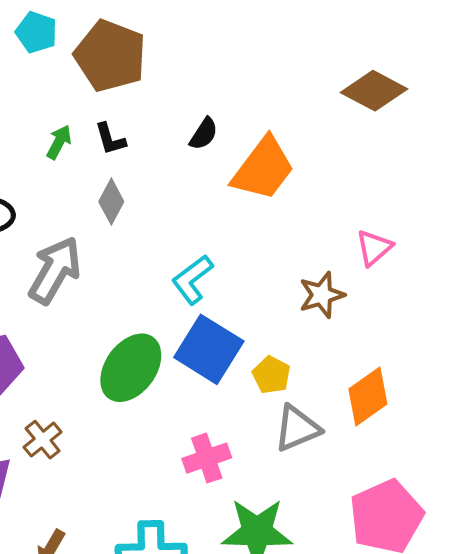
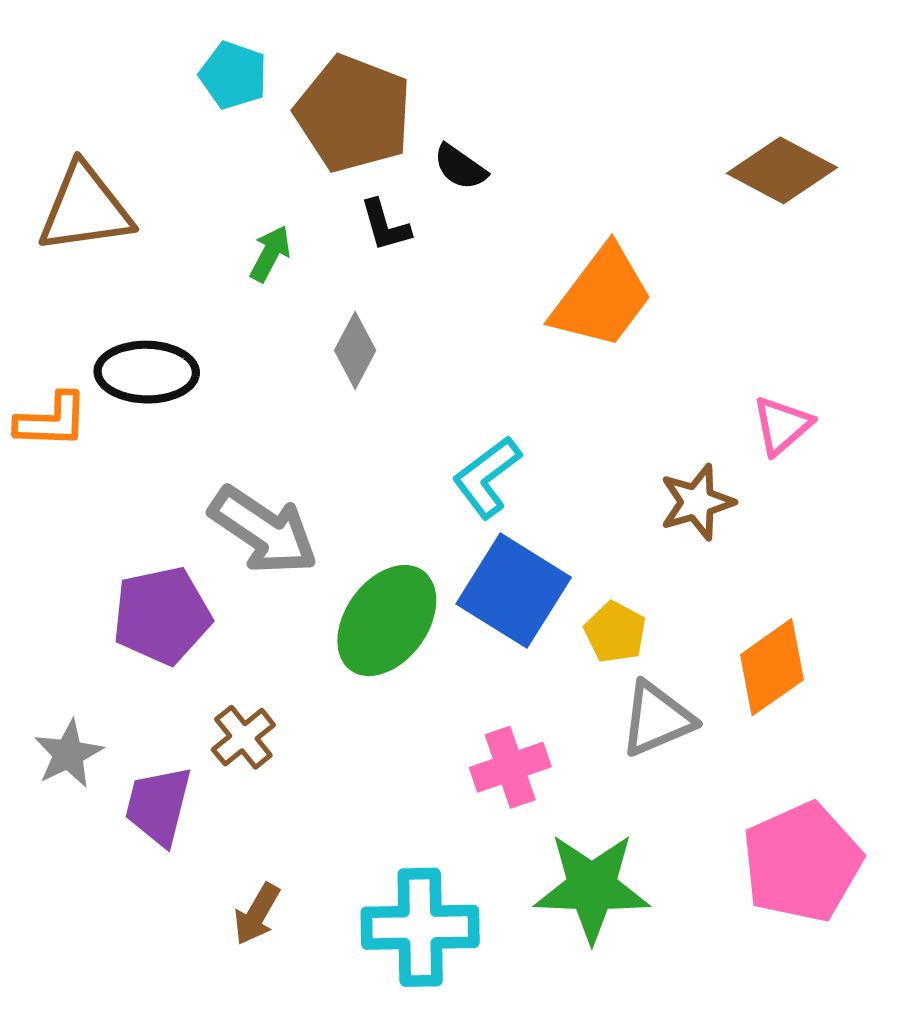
black semicircle: (204, 134) -> (460, 167), moved, turned 92
black L-shape: (110, 139) -> (385, 225), moved
gray arrow: (55, 270) -> (263, 530), moved, turned 94

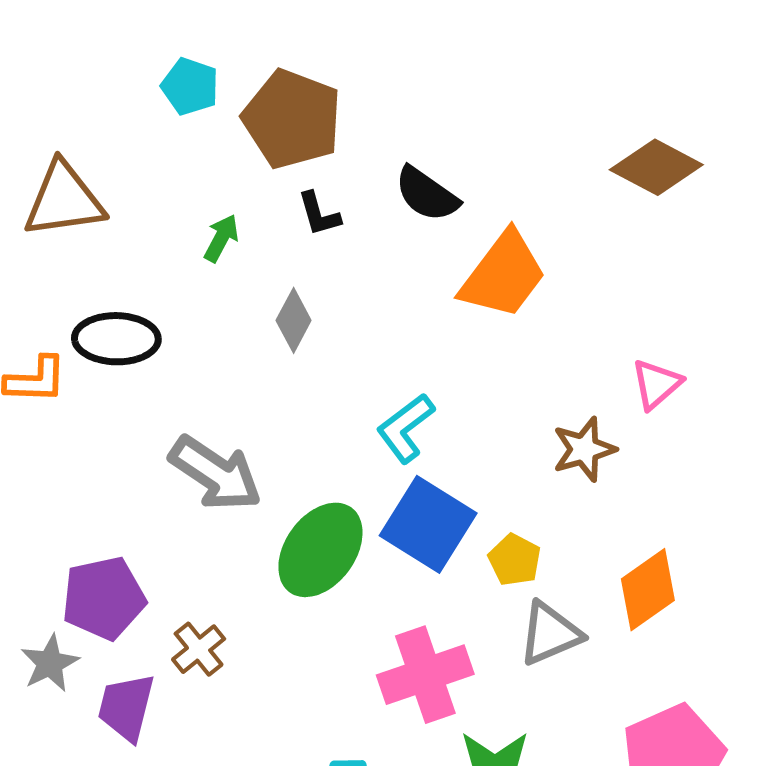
black semicircle: (460, 167) -> (427, 194), moved, size x1.4
purple pentagon: (162, 616) -> (104, 598), moved
pink cross: (510, 767) -> (425, 675), size x1.4

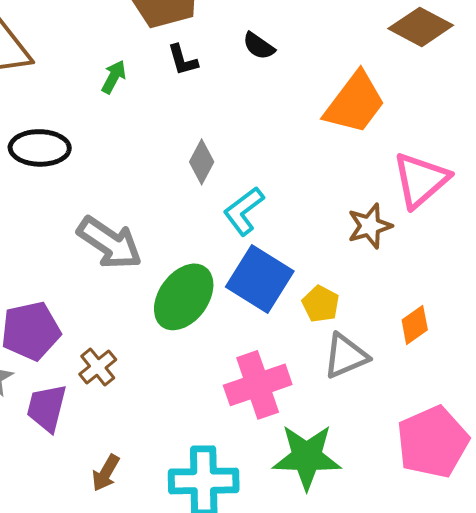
black semicircle: (427, 194) -> (259, 46), size x0.7
orange trapezoid: (503, 275) -> (355, 103), moved
gray diamond: (294, 320) -> (202, 162), moved
pink triangle: (656, 384) -> (421, 180), size x1.6
orange diamond: (648, 590) -> (415, 325), size x0.7

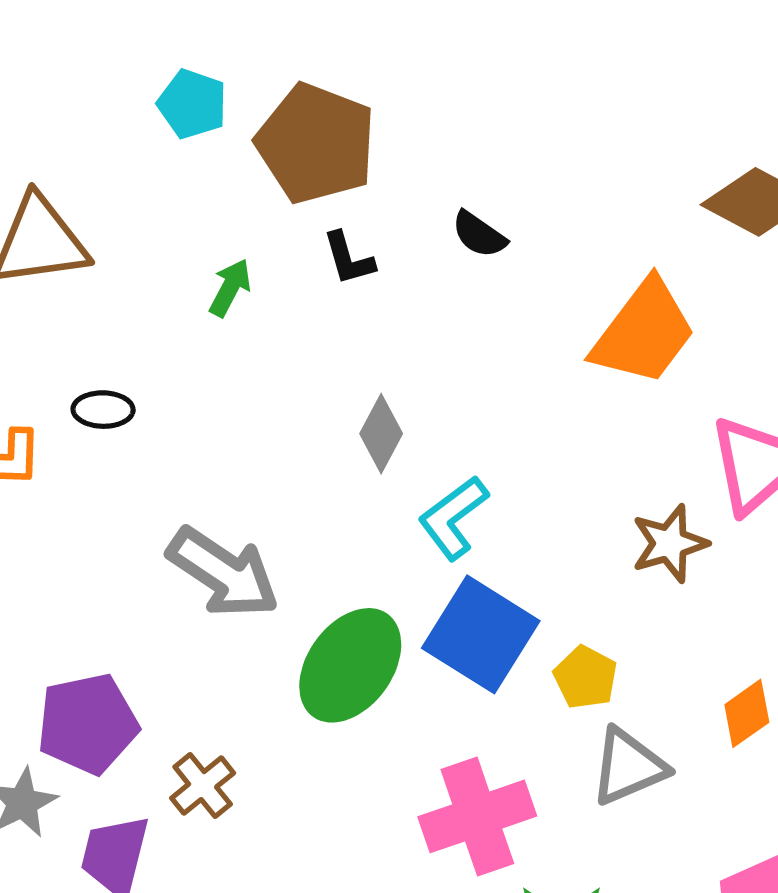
black ellipse: (40, 148) -> (103, 410), size x0.6

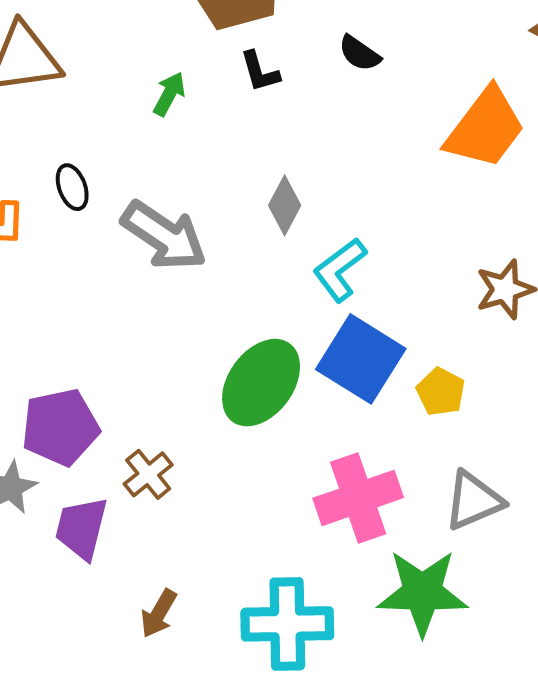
black ellipse: (103, 410) -> (72, 187), turned 69
gray arrow: (223, 573) -> (164, 236), moved
gray triangle: (628, 767) -> (474, 501), moved

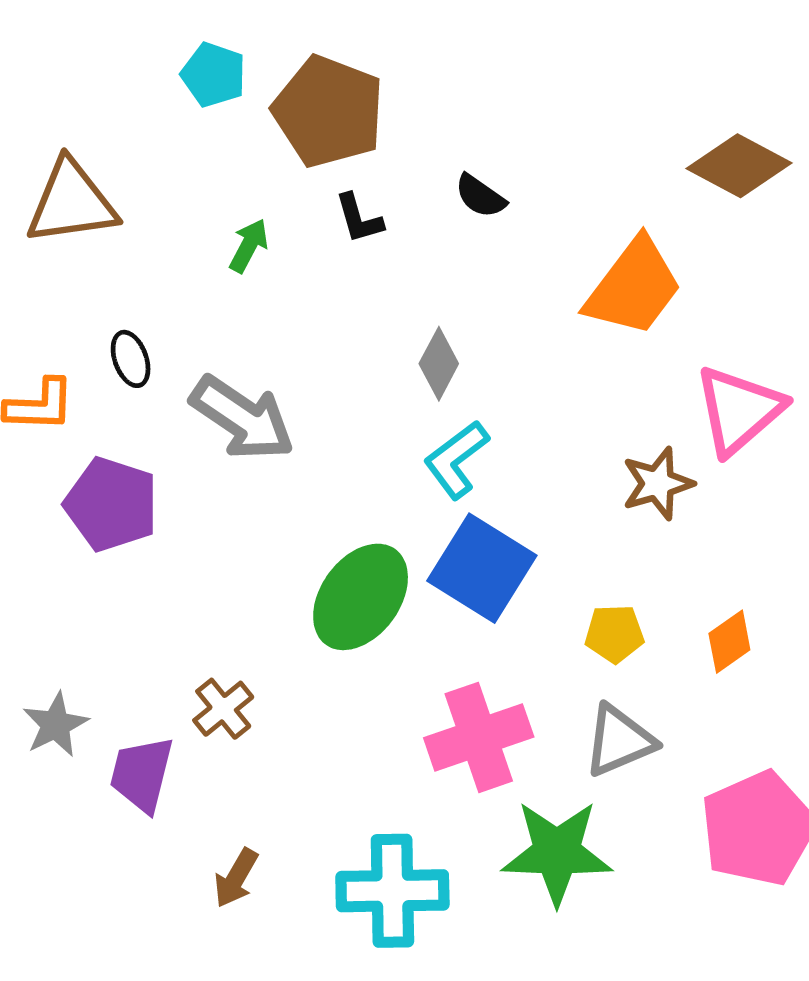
gray diamond: (285, 205) -> (439, 364), moved
yellow pentagon: (441, 392) -> (614, 634), moved, turned -30
purple pentagon: (60, 427) -> (111, 504), moved, turned 30

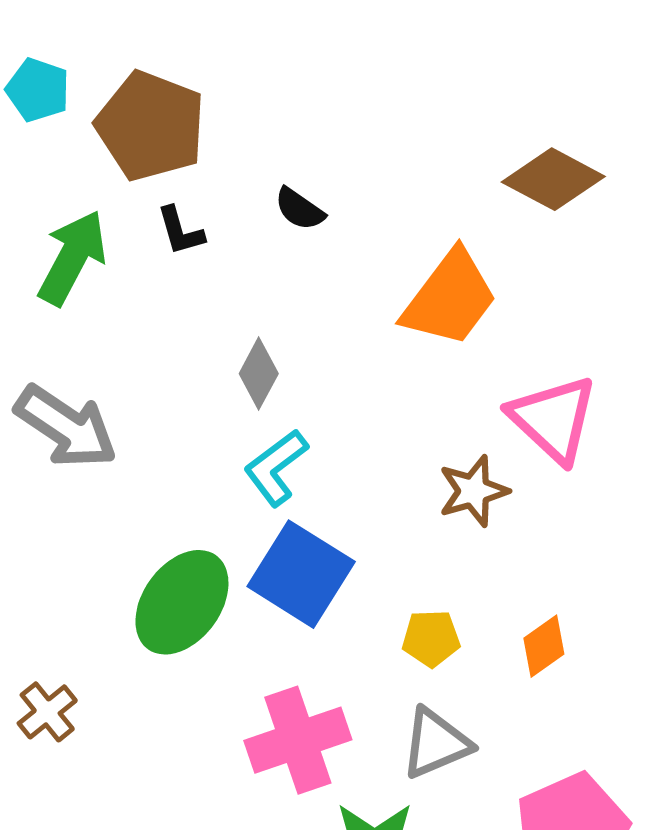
green arrow: (249, 246) -> (72, 258), size x1.8
pink triangle: (739, 410) -> (553, 419), turned -36

